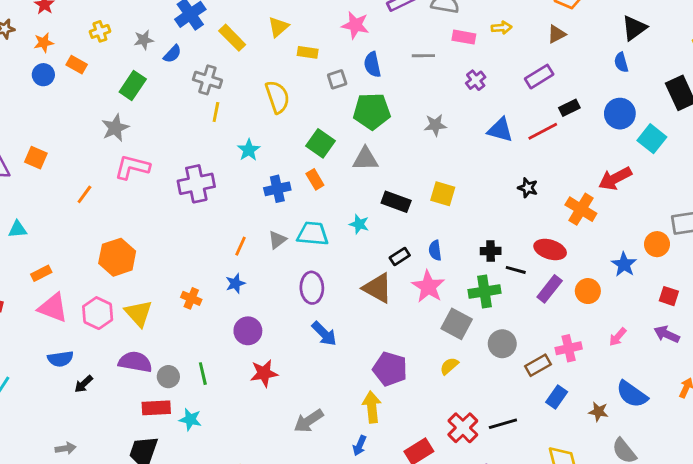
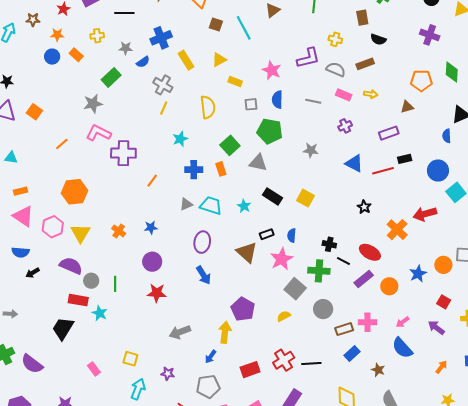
purple cross: (196, 184) -> (123, 153), moved
orange line: (241, 246) -> (152, 181), moved
blue semicircle: (632, 394) -> (402, 348), moved

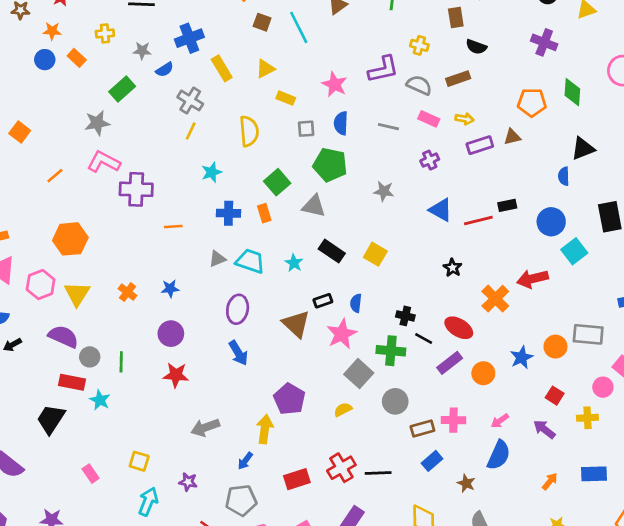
purple rectangle: (389, 133) -> (480, 145), moved
orange line: (152, 181) -> (173, 226), turned 48
blue semicircle: (402, 348) -> (499, 455), turned -115

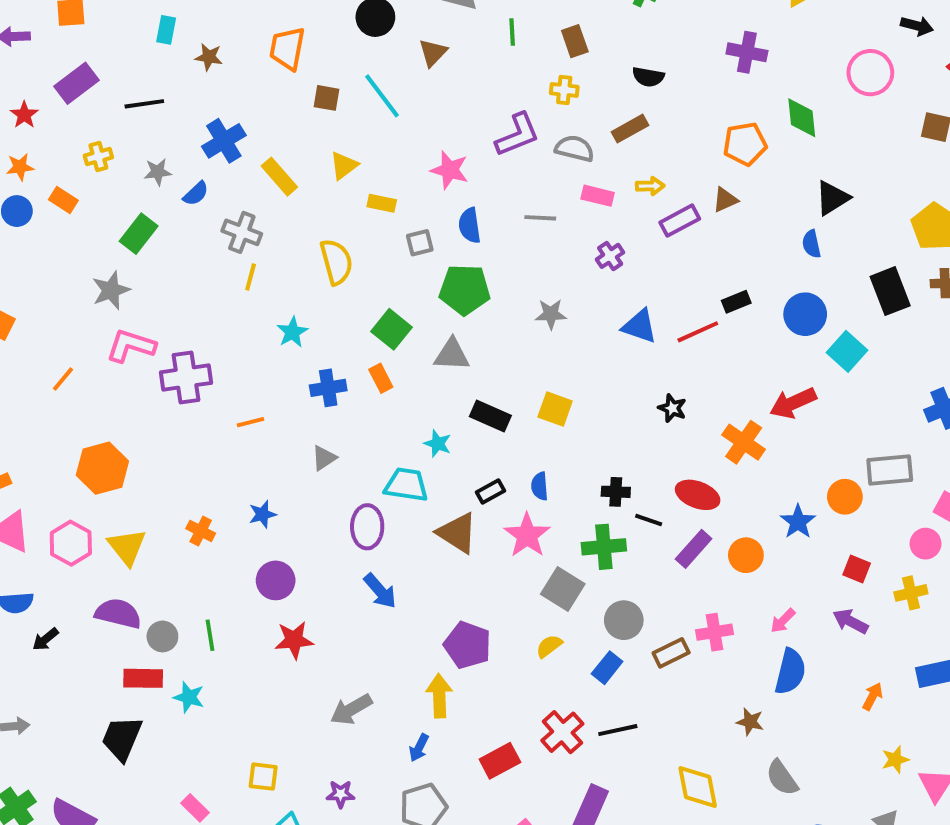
brown rectangle: (456, 18) -> (575, 41), moved
cyan trapezoid: (250, 261) -> (406, 485), moved
blue rectangle: (432, 461) -> (607, 668), moved

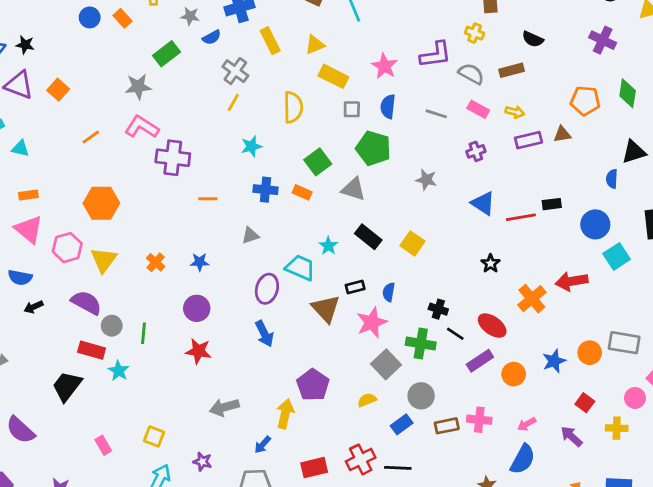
yellow rectangle: (382, 203) -> (333, 76), size x1.5
orange rectangle: (381, 378) -> (302, 192), turned -54

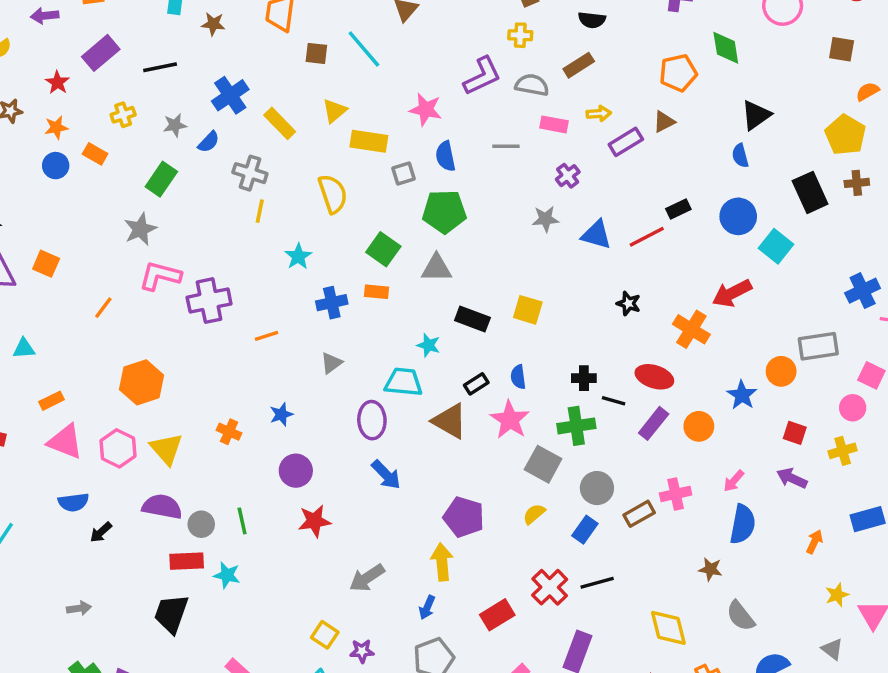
gray star: (426, 180) -> (546, 219), moved
yellow square: (154, 436) -> (325, 635), moved, turned 30

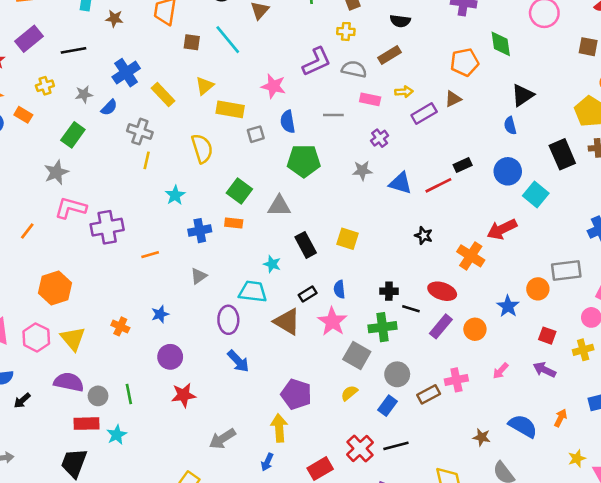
green pentagon: (444, 212) -> (304, 161), moved
black rectangle: (472, 319) -> (306, 245), turned 40
blue semicircle: (743, 524) -> (523, 426), moved, turned -72
cyan star: (227, 575) -> (117, 435), turned 30

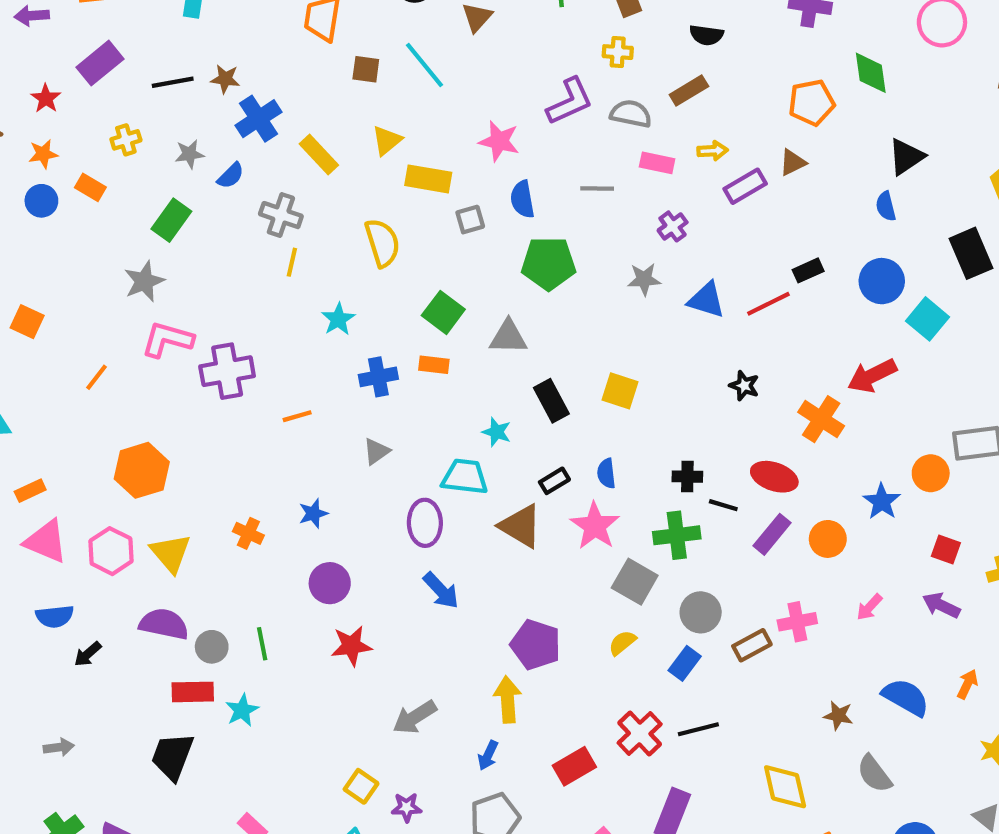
brown star: (114, 19) -> (225, 79), moved

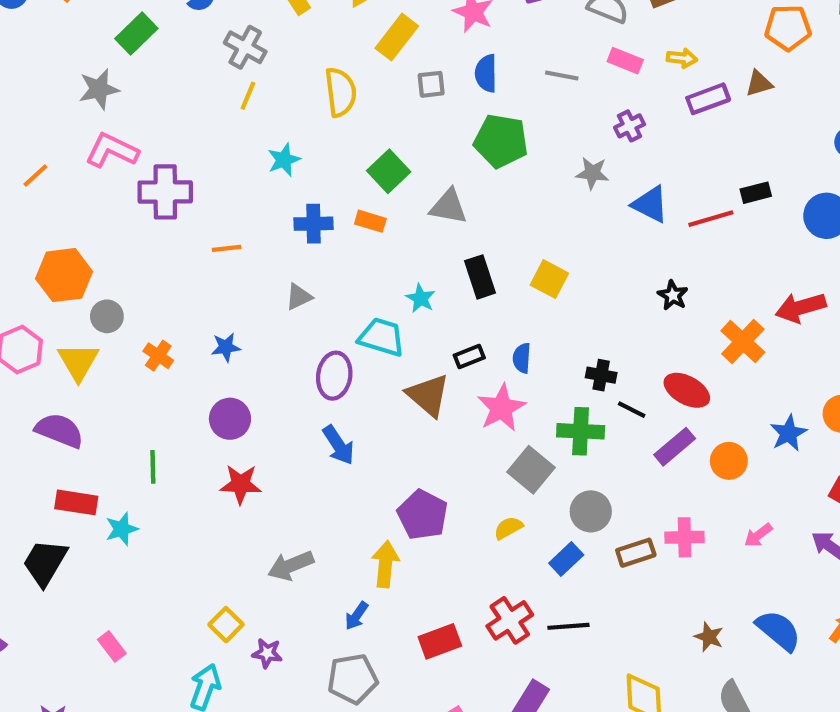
yellow rectangle: (428, 179) -> (397, 37), turned -72
gray circle: (212, 647) -> (107, 316), moved

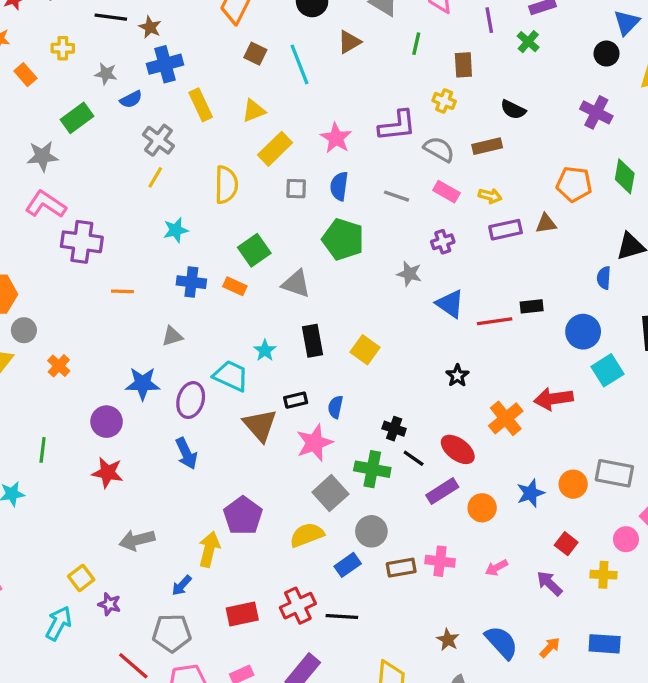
blue star: (226, 347) -> (143, 384), moved, size x1.5
yellow semicircle: (508, 528) -> (307, 535), size x1.5

